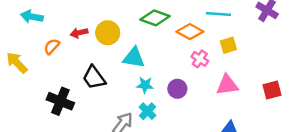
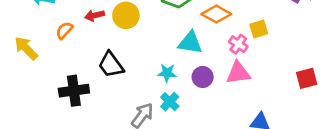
cyan triangle: (134, 58) -> (190, 43), moved
pink cross: (200, 59) -> (238, 44), moved
pink triangle: (227, 85) -> (238, 73), moved
black cross: (60, 101) -> (74, 91), turned -30

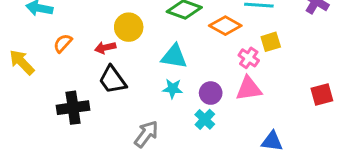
red arrow: (94, 15) -> (105, 48), moved
cyan triangle: (190, 43) -> (174, 56), moved
cyan cross: (170, 102) -> (205, 119), moved

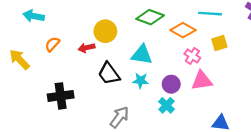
pink cross: (249, 58) -> (192, 56), moved
black trapezoid: (113, 80) -> (109, 74), moved

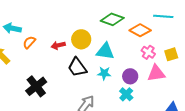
cyan arrow: (34, 16) -> (12, 28), moved
yellow circle: (105, 31) -> (81, 39), moved
yellow square: (219, 43) -> (171, 54), moved
black cross: (61, 96) -> (36, 86), turned -30

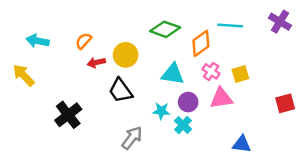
orange diamond: (140, 30) -> (201, 43), turned -65
orange semicircle: (29, 42) -> (83, 41), moved
cyan triangle: (105, 51) -> (173, 74), moved
cyan star: (104, 73) -> (161, 111), moved

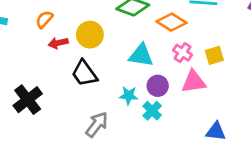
orange diamond: (201, 43) -> (171, 22), turned 68

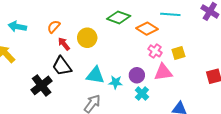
red arrow: (58, 43) -> (64, 44), turned 64
cyan triangle: (141, 55) -> (95, 75), moved
black trapezoid: (84, 73) -> (62, 66), moved
cyan cross: (152, 111) -> (142, 93), moved

